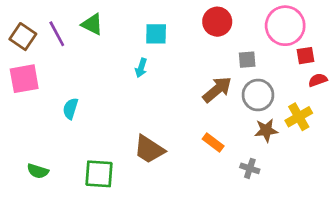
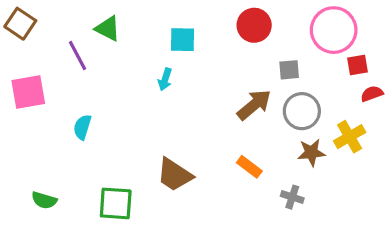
purple line: (57, 34) -> (78, 55), moved
brown square: (23, 37) -> (20, 24), moved

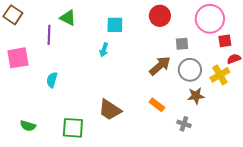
purple line: (78, 55) -> (49, 35), turned 30
yellow cross: (350, 137) -> (220, 75), moved

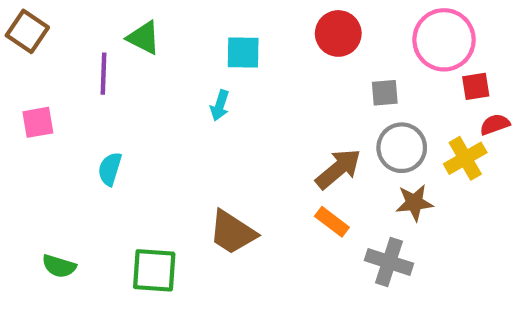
pink square: (18, 58) -> (38, 122), size x0.7
brown arrow: (160, 66) -> (338, 169), moved
gray cross: (184, 124) -> (389, 262), size x1.5

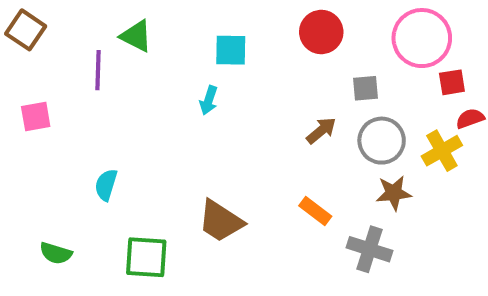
cyan semicircle: (110, 169) -> (106, 185), moved
brown arrow: (338, 169) -> (321, 131), moved, size x0.7

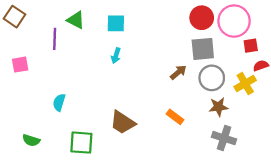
red circle: (321, 32) -> (202, 18), moved
cyan square: (231, 50) -> (116, 23), moved
gray square: (365, 88) -> (203, 49), size x1.6
gray cross: (370, 249) -> (224, 138), moved

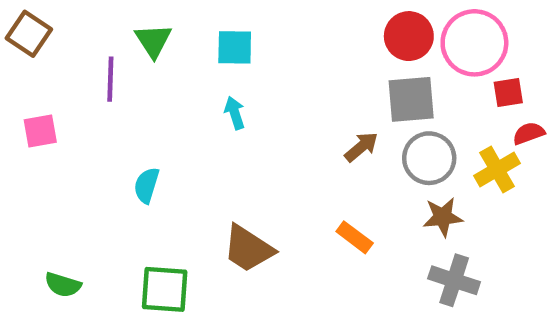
green triangle: (76, 20) -> (153, 41), turned 30
cyan arrow: (116, 56) -> (235, 113), turned 144
cyan semicircle: (59, 102) -> (147, 185), moved

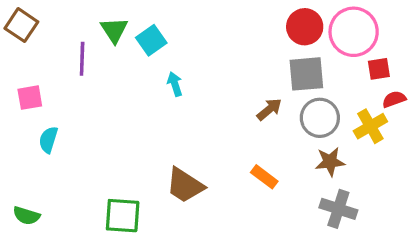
cyan square: (235, 47) -> (151, 40), moved, turned -36
cyan semicircle: (147, 185) -> (48, 140), moved
green semicircle: (63, 285) -> (26, 216), moved

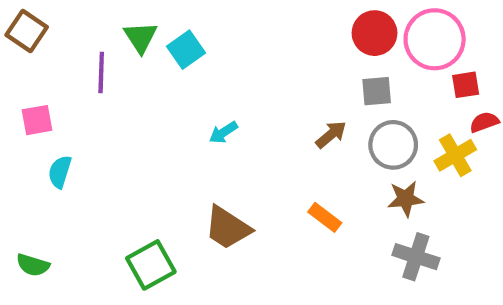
gray square: (306, 74) -> (377, 91), size x0.7
cyan arrow: (175, 84) -> (223, 132), moved, turned -105
green square: (123, 216) -> (151, 265), turned -33

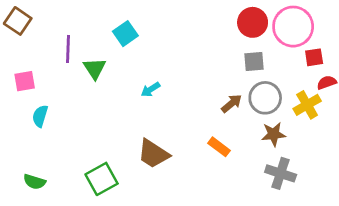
green triangle: (141, 37) -> (95, 68), moved
brown arrow: (331, 135) -> (232, 103), moved
green semicircle: (33, 265) -> (34, 182), moved

